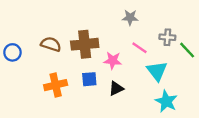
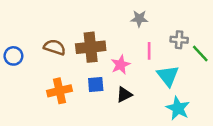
pink line: (139, 48) -> (149, 51), turned 56
pink star: (113, 61) -> (121, 65), turned -30

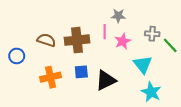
pink line: (149, 51) -> (105, 32), moved
blue circle: (13, 56) -> (17, 56), moved
pink star: (121, 65) -> (123, 41), moved
black triangle: (124, 95) -> (106, 80), size x1.5

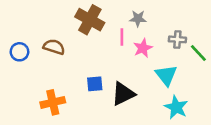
brown cross: (77, 40) -> (90, 20), moved, turned 35
blue circle: (17, 56) -> (19, 52), moved
orange cross: (51, 77) -> (53, 102), moved

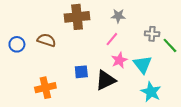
brown cross: (90, 20) -> (77, 17), turned -35
pink line: (122, 37) -> (112, 39), moved, turned 40
pink star: (143, 48) -> (119, 60), moved

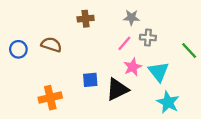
brown cross: (77, 17) -> (86, 19), size x0.6
gray cross: (152, 34) -> (148, 38), moved

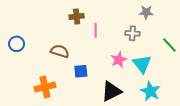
gray star: (131, 17) -> (146, 12), moved
pink line: (124, 43) -> (96, 30), moved, turned -40
brown semicircle: (51, 45) -> (60, 51), moved
black triangle: (117, 89) -> (111, 91), moved

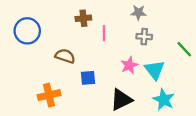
gray star: (146, 12) -> (138, 13), moved
blue circle: (17, 44) -> (27, 31), moved, size x1.5

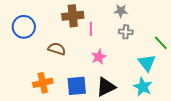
brown cross: (83, 18) -> (73, 16), size x1.5
pink star: (129, 65) -> (99, 57), moved
cyan triangle: (155, 70) -> (147, 63), moved
blue square: (88, 78) -> (77, 86), moved, size x1.5

